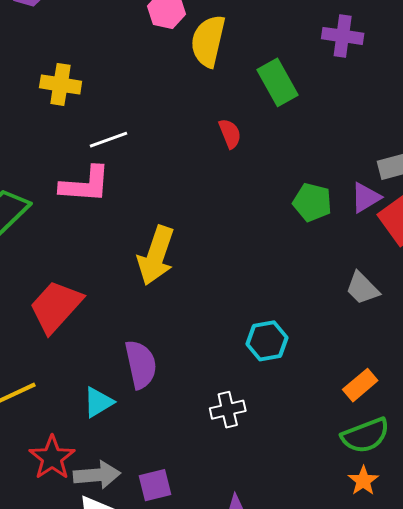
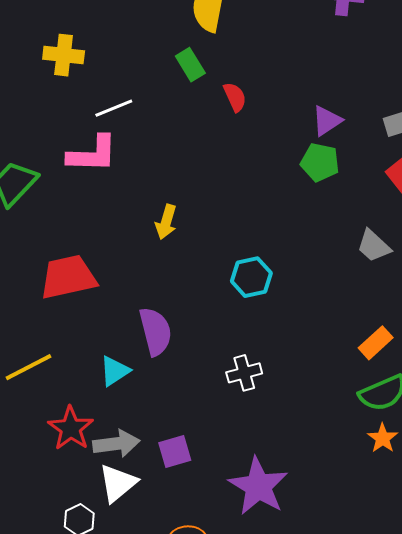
green rectangle: (278, 82) -> (190, 65), moved, size x0.7
purple triangle: (366, 198) -> (327, 121), moved
yellow arrow: (156, 255) -> (166, 222), size x0.6
red trapezoid: (56, 306) -> (68, 277), turned 38
cyan hexagon: (267, 341) -> (251, 277), moved

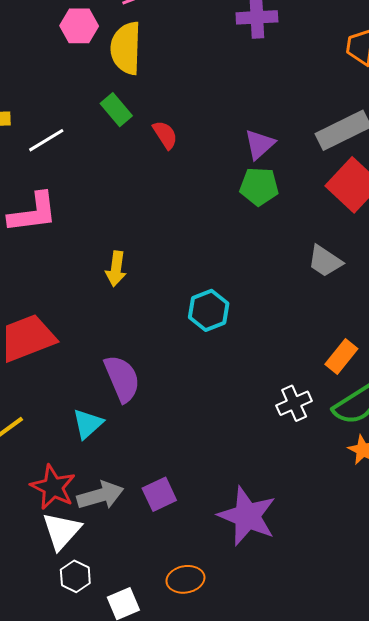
white line: (114, 108) -> (46, 140), moved
white cross: (244, 373) -> (294, 403), moved
white triangle: (118, 483) -> (62, 531), moved

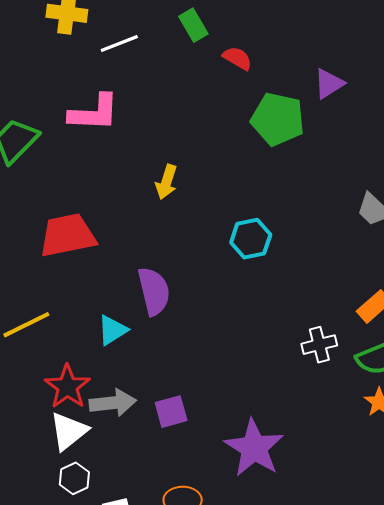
red semicircle: (165, 135) -> (237, 58), turned -36
green pentagon: (259, 186) -> (278, 119), moved, size x1.4

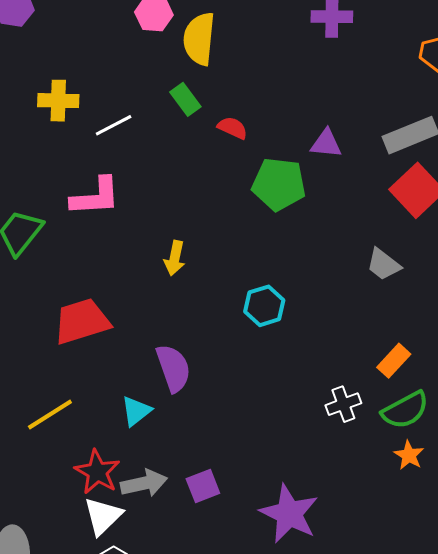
purple triangle: (329, 84) -> (326, 144), turned 44

